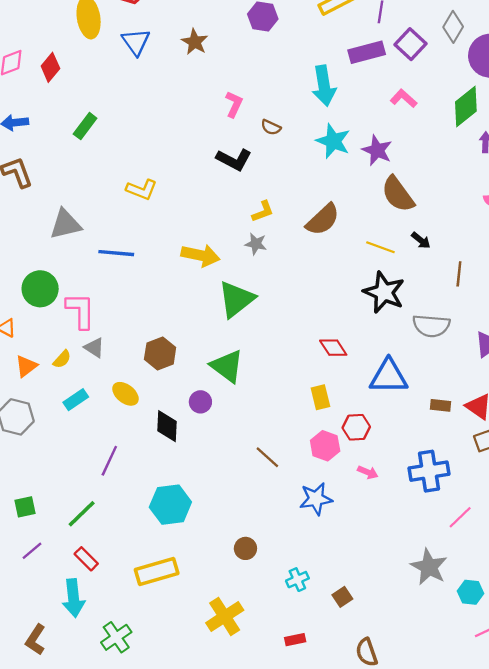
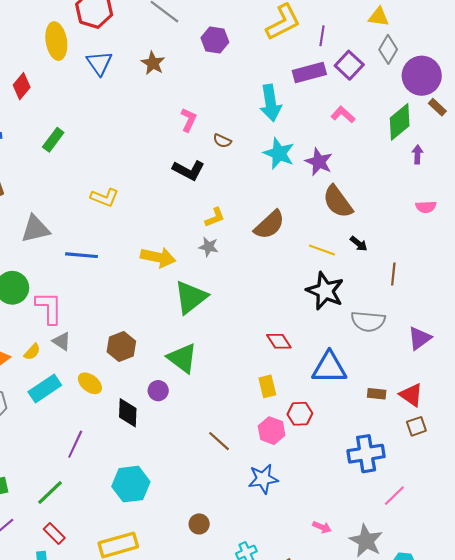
cyan rectangle: (76, 400) -> (45, 389), size x1.4
pink arrow: (368, 472) -> (322, 527), moved

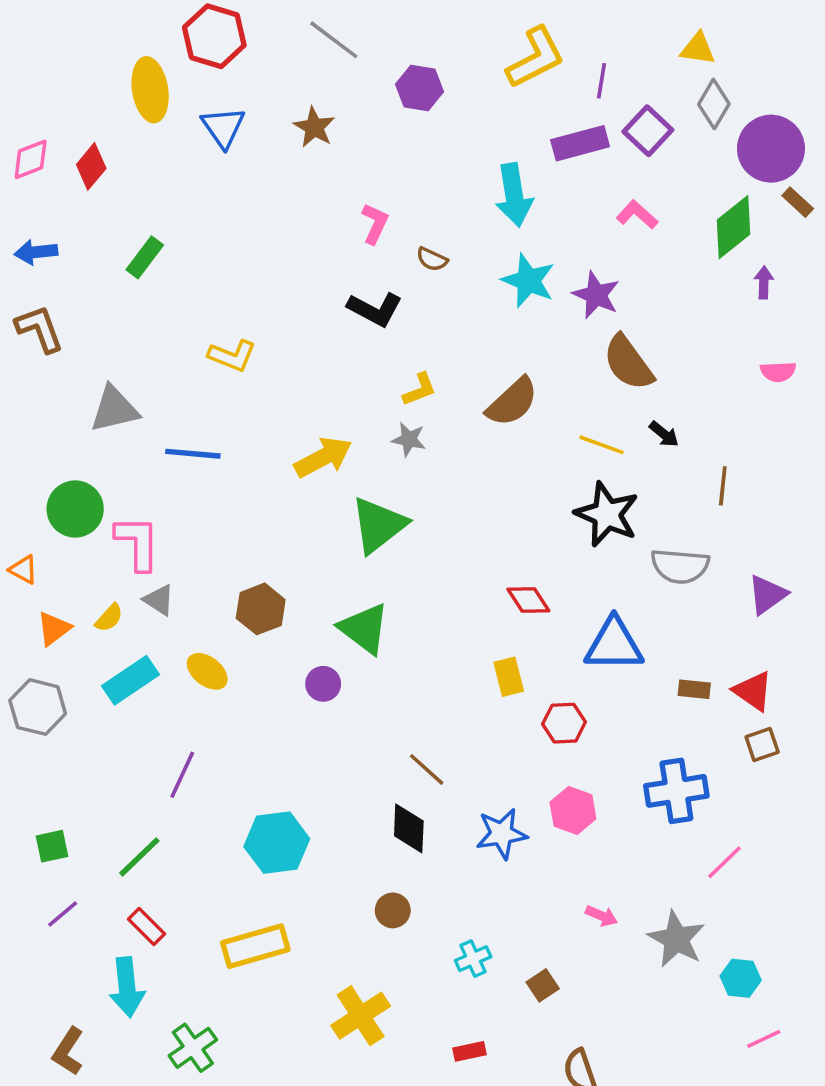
yellow arrow: (158, 257) -> (323, 457), turned -40
black diamond: (128, 413) -> (409, 828), moved
pink hexagon: (272, 431) -> (573, 811), moved

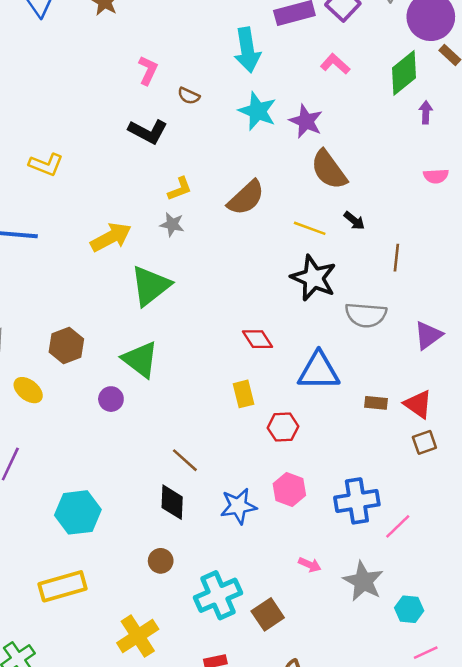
blue cross: (676, 791) -> (357, 501), moved
cyan cross: (473, 959) -> (218, 595), size x1.8
brown square: (543, 985) -> (268, 614), size x1.4

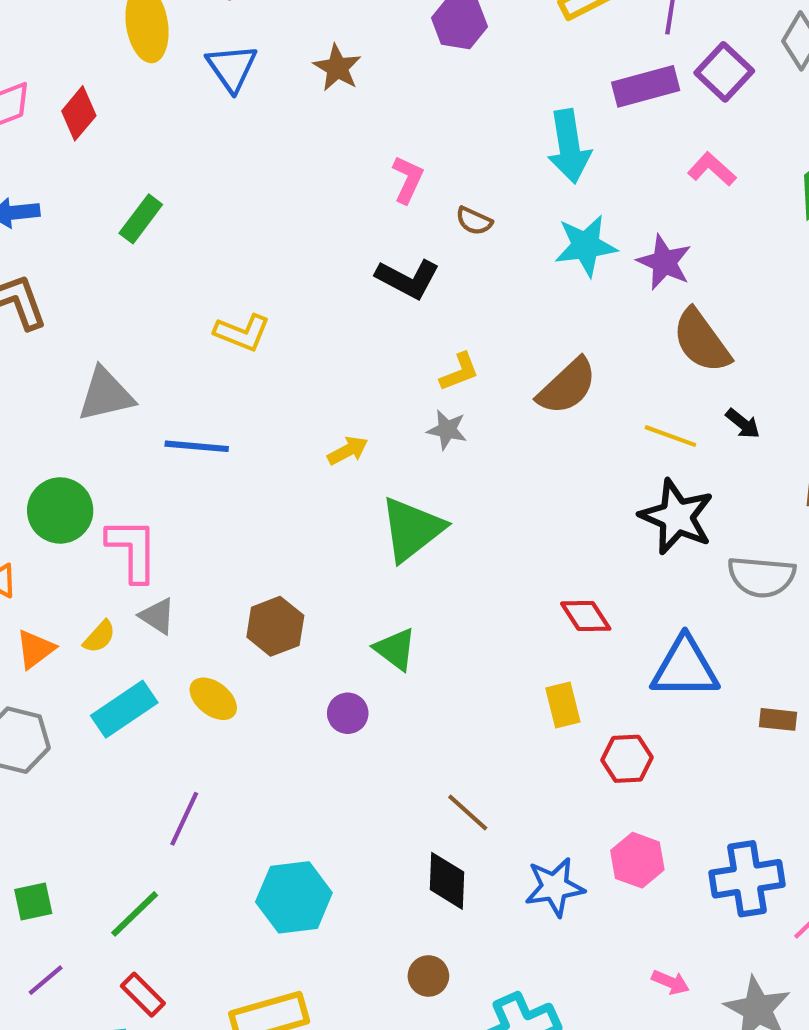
cyan star: (258, 111) -> (586, 246), turned -30
yellow arrow: (111, 237) -> (348, 450), size x0.6
green triangle: (140, 360) -> (395, 649), size x0.7

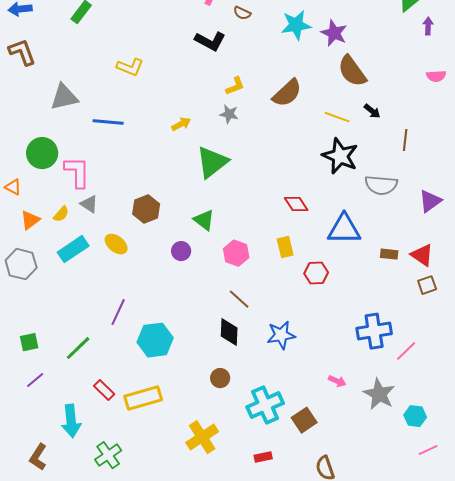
purple line: (184, 819) -> (118, 312), moved
pink hexagon: (637, 860) -> (236, 253), moved
red rectangle: (143, 995) -> (104, 390), moved

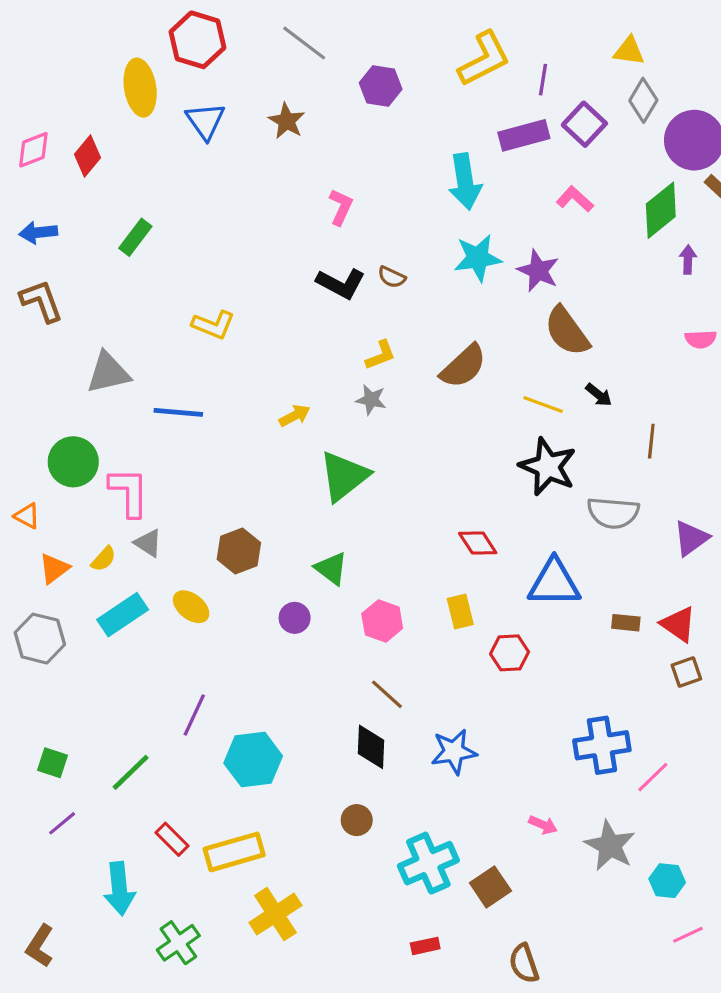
brown semicircle: (242, 13) -> (392, 277), moved
green square: (29, 342) -> (53, 763), turned 30
yellow cross: (202, 437) -> (275, 914), moved
brown L-shape: (38, 457) -> (40, 946), moved

